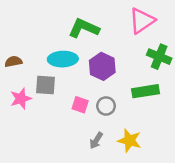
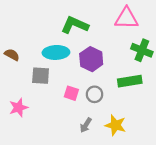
pink triangle: (142, 21) -> (126, 18), turned 35
brown semicircle: (13, 62) -> (12, 55), turned 40
pink star: (21, 99) -> (19, 108), moved

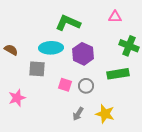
pink triangle: (126, 18) -> (115, 17), size x0.6

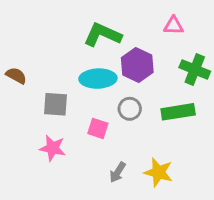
cyan ellipse: (51, 48) -> (98, 79), moved
purple hexagon: (83, 54) -> (137, 65), moved
gray circle: (86, 86) -> (130, 109), moved
pink star: (17, 98) -> (53, 148), moved, turned 30

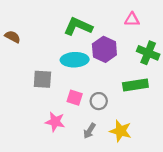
brown semicircle: (16, 76) -> (13, 37), moved
gray circle: (130, 109) -> (99, 101), moved
pink star: (53, 148) -> (55, 122), moved

